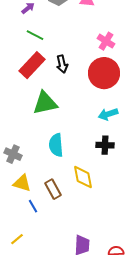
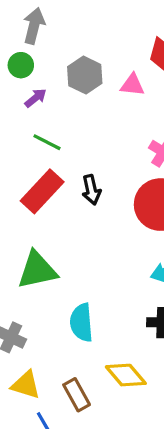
green triangle: (45, 103) -> (37, 270), moved
yellow diamond: (83, 177) -> (126, 375), turned -30

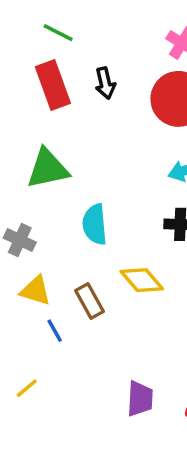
red rectangle: (42, 191) -> (53, 85), turned -63

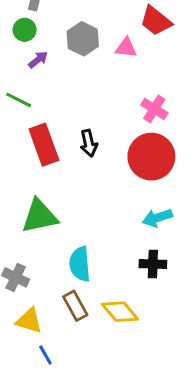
green line: (58, 33) -> (19, 100), moved
brown rectangle: (89, 301) -> (75, 306), moved

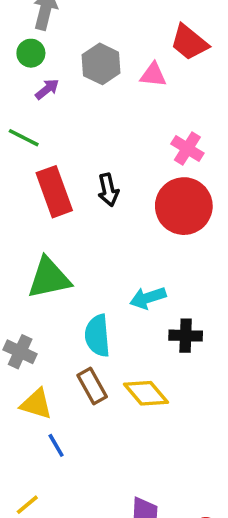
cyan arrow: (157, 218) -> (148, 298), moved

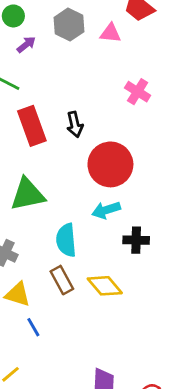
red circle: (184, 206) -> (110, 164), moved

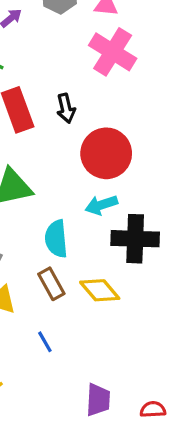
pink cross: (138, 92) -> (113, 52), moved, size x1.6
black cross: (136, 240) -> (135, 239), size x1.6
blue line: (33, 327) -> (45, 342), moved

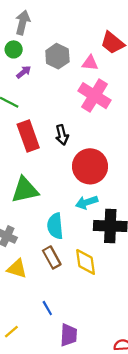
yellow diamond: (100, 290) -> (86, 262), turned 32
blue line: (45, 342) -> (47, 308), moved
purple trapezoid: (98, 400) -> (69, 335), moved

